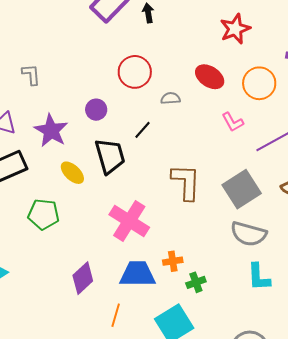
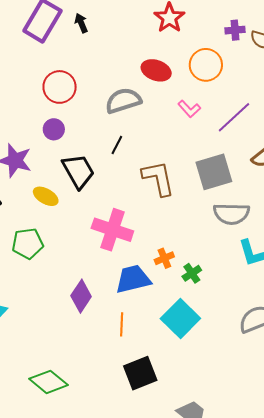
red circle: (135, 72) -> (60, 87), moved
gray semicircle: (171, 98) -> (123, 101), size x1.8
black line: (143, 130) -> (117, 145), moved
gray square: (242, 189) -> (214, 172), turned 30

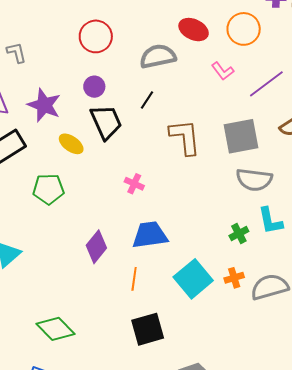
purple circle: (54, 129) -> (94, 87), moved
pink cross: (112, 230) -> (134, 184), size x0.5
orange cross: (164, 258) -> (234, 278), moved
green cross: (192, 273) -> (239, 233), moved

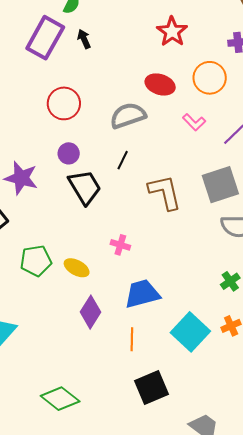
yellow ellipse: (71, 144) -> (77, 268), moved

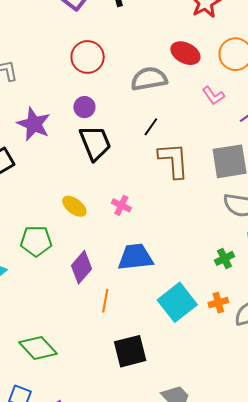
black line: (123, 160) -> (151, 127), moved
green pentagon: (36, 261) -> (36, 241), moved
yellow ellipse: (77, 268) -> (74, 206), moved
orange line: (132, 339) -> (105, 301), moved

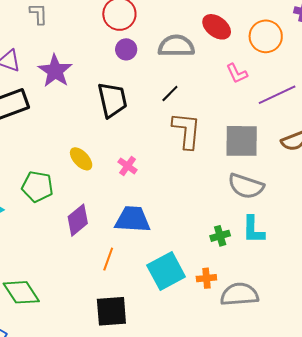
purple circle: (84, 107) -> (126, 49), moved
orange line: (105, 301) -> (108, 259), moved

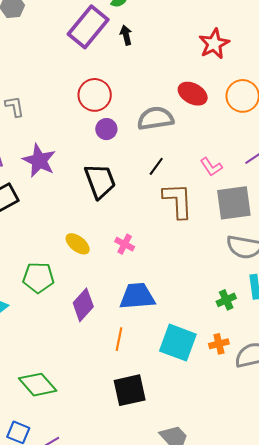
pink L-shape: (237, 73) -> (211, 167), moved
cyan square: (166, 271) -> (178, 343), turned -33

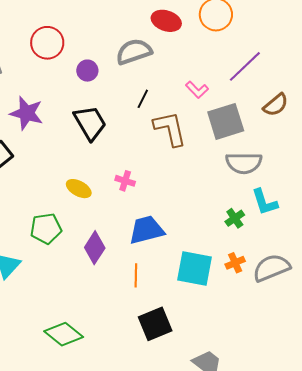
red circle: (95, 95) -> (47, 43), moved

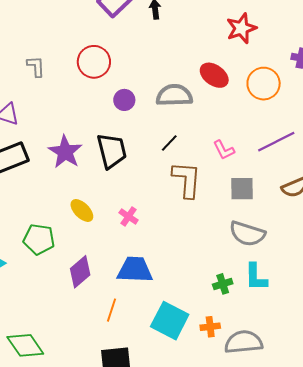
purple star: (27, 113) -> (65, 152), moved
gray square: (226, 121) -> (242, 189), size x0.7

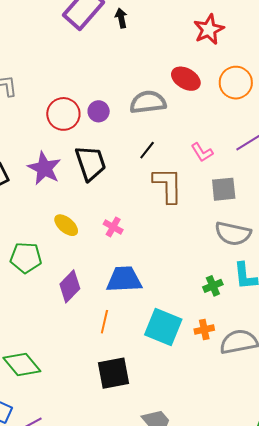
red circle: (94, 62) -> (63, 114), moved

